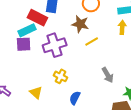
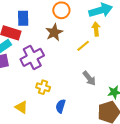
brown star: (80, 24) -> (54, 32), turned -30
yellow line: (92, 41) -> (83, 46), moved

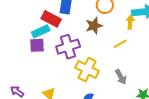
yellow arrow: (96, 29) -> (130, 22), moved
yellow cross: (43, 87) -> (87, 69), moved, size x1.6

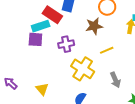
yellow line: (120, 44) -> (107, 50), moved
purple cross: (68, 47) -> (66, 44), size x0.7

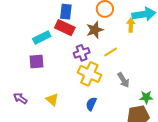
red rectangle: (52, 15) -> (65, 28), moved
purple square: (35, 39) -> (37, 61), moved
purple cross: (66, 44) -> (82, 53), moved

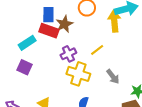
yellow arrow: (131, 25) -> (114, 21), size x1.5
brown star: (95, 30) -> (64, 24), moved
purple square: (37, 61) -> (25, 67), turned 35

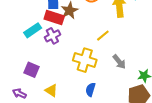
purple cross: (68, 54) -> (52, 36), moved
purple square: (25, 67) -> (32, 70), moved

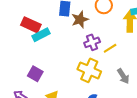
red rectangle: (54, 18) -> (31, 25), moved
purple cross: (52, 36) -> (92, 42), moved

